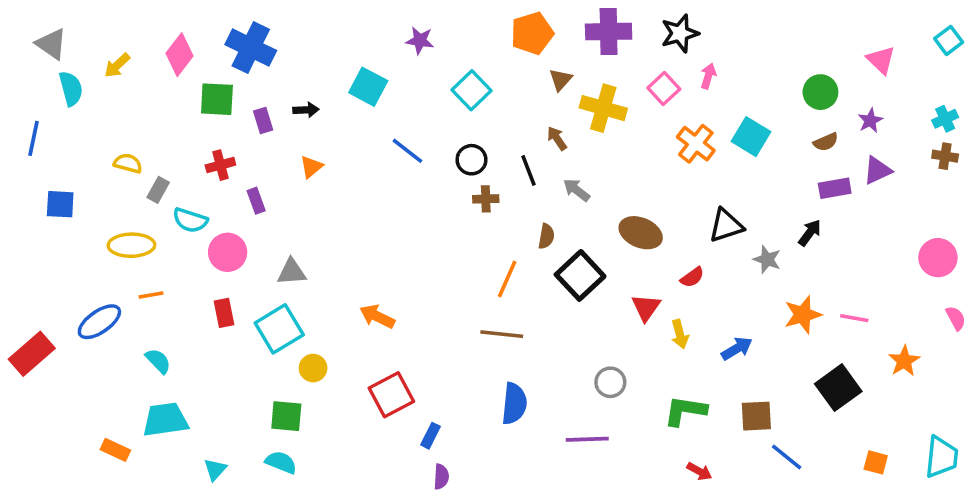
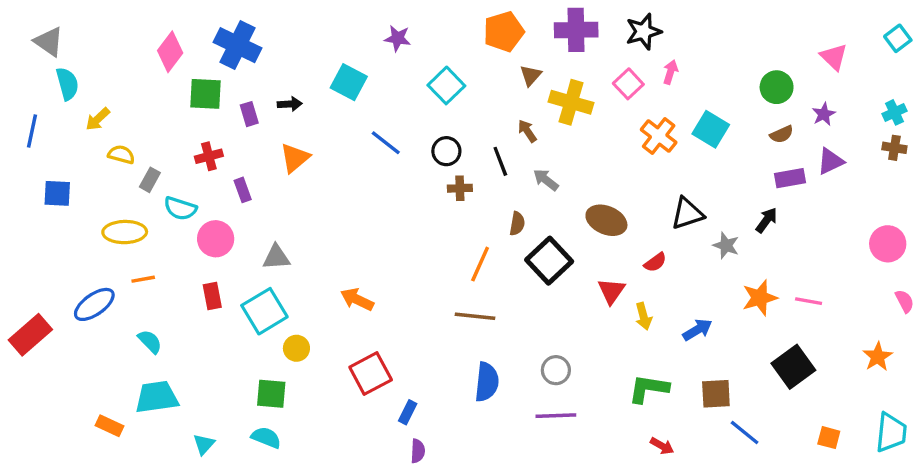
yellow arrow: (117, 65) -> (98, 119), moved
orange triangle: (311, 167) -> (295, 158), size x1.4
orange star: (904, 361) -> (878, 357), moved
gray circle: (610, 382) -> (556, 370), moved

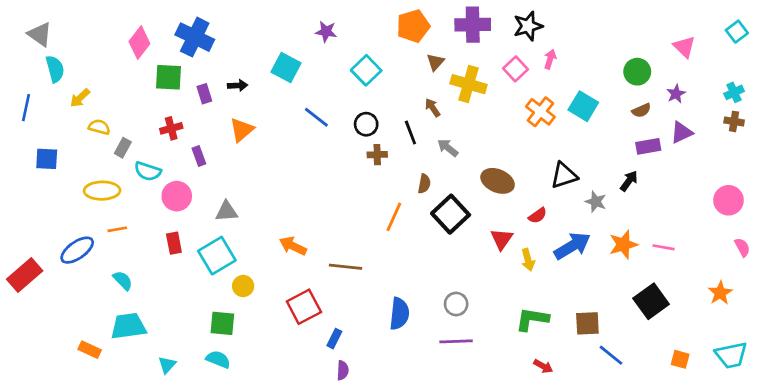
brown line: (475, 316) -> (345, 267), moved
blue arrow: (697, 330) -> (572, 246), moved, size x1.5
cyan trapezoid: (891, 432) -> (731, 355), turned 72

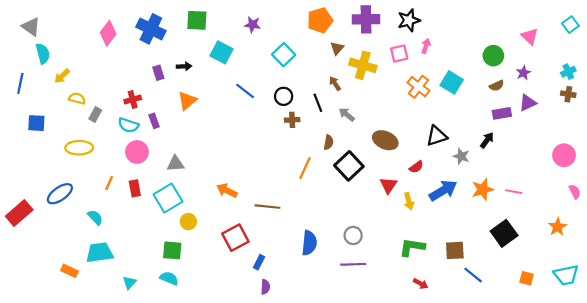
pink square: (516, 69) -> (399, 54), turned 30
green square: (168, 77) -> (197, 20), moved
cyan semicircle: (148, 171) -> (128, 125), moved
orange line: (117, 229) -> (109, 183), moved, turned -56

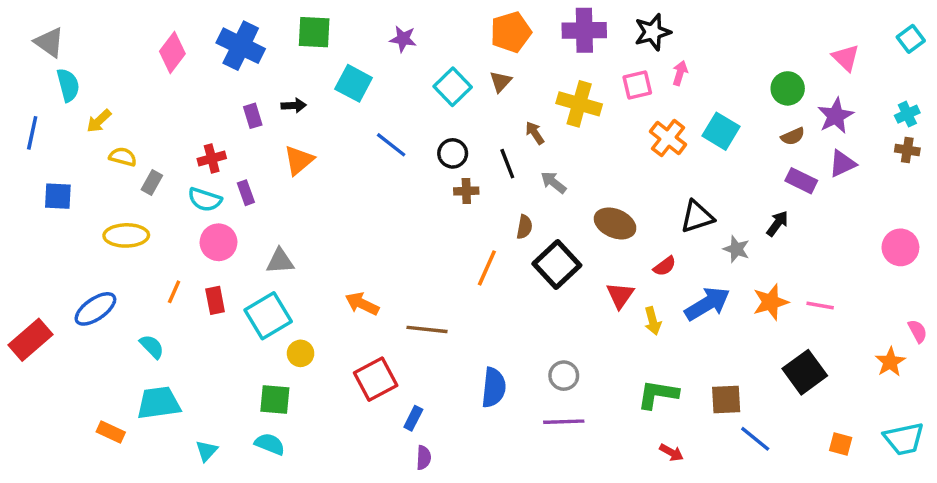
brown triangle: (337, 48) -> (501, 82), moved
purple star: (523, 73) -> (836, 116), size x1.5
purple rectangle: (502, 113) -> (801, 181), turned 36
pink semicircle: (575, 192) -> (918, 331), moved

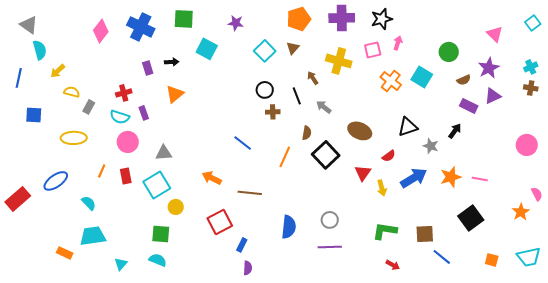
green circle: (788, 88) -> (449, 52), moved
blue line: (391, 145) -> (243, 143), moved

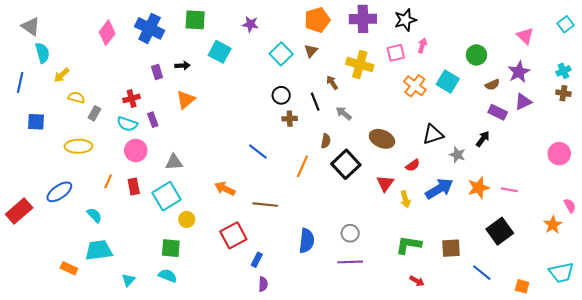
blue line: (442, 257) -> (482, 273), moved
orange square: (492, 260) -> (522, 286), moved

